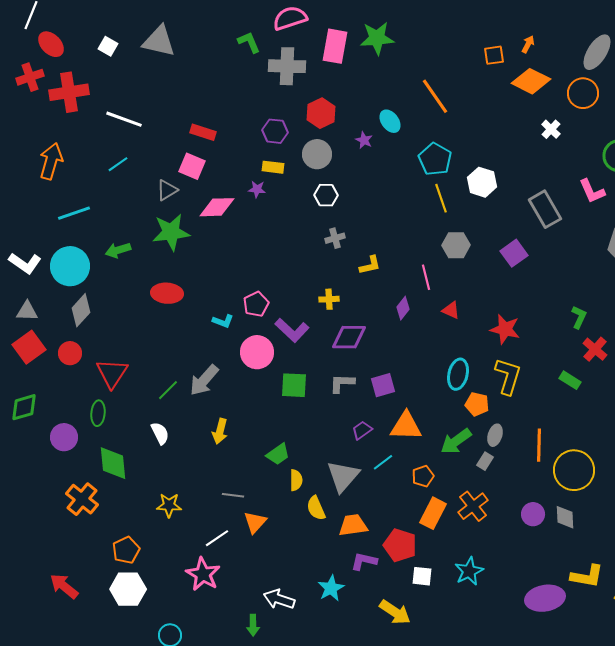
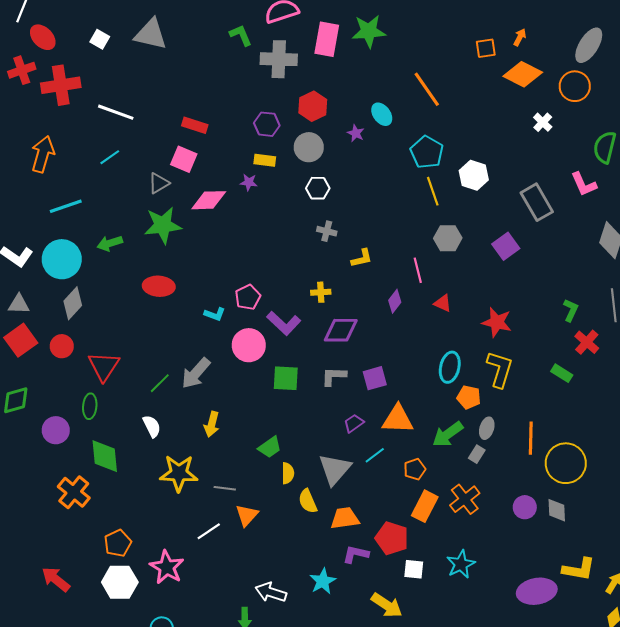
gray cross: (335, 238) -> (327, 231), turned 30
yellow star: (169, 505) -> (179, 473), moved, size x1.5
pink star: (203, 574) -> (167, 567), moved

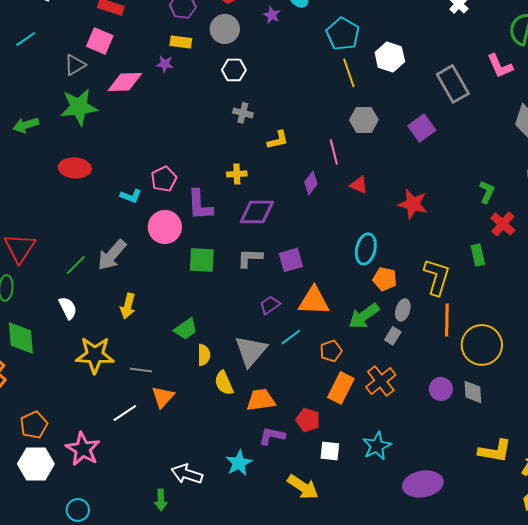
purple L-shape: (284, 323) -> (200, 205), turned 44
yellow L-shape: (500, 369) -> (437, 277), moved
green rectangle: (562, 373) -> (478, 255), turned 45
red pentagon: (392, 538) -> (308, 420), size x0.7
purple ellipse: (537, 591) -> (423, 484), moved

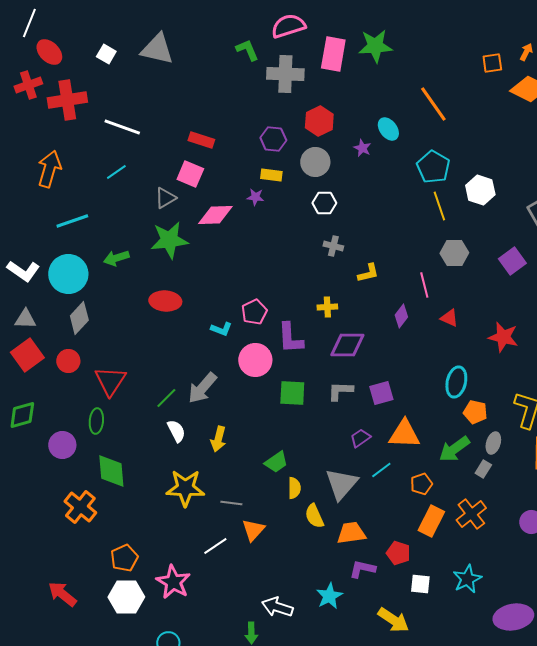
white semicircle: (68, 308) -> (176, 431), moved

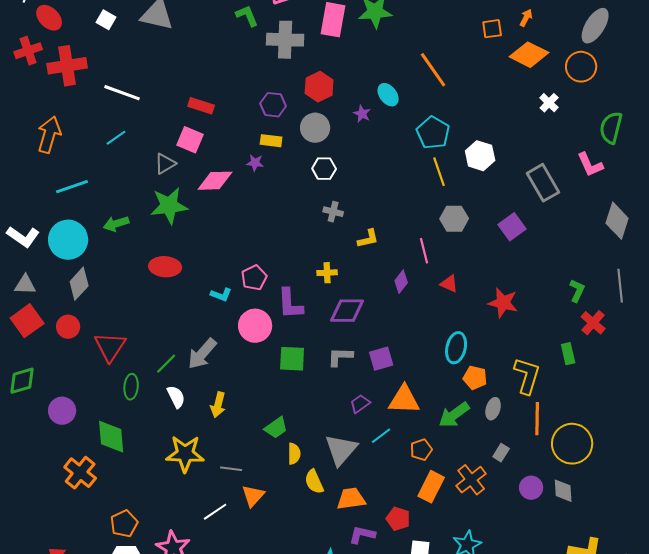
green ellipse: (96, 421) -> (131, 387), moved
gray rectangle: (483, 469) -> (501, 453), moved

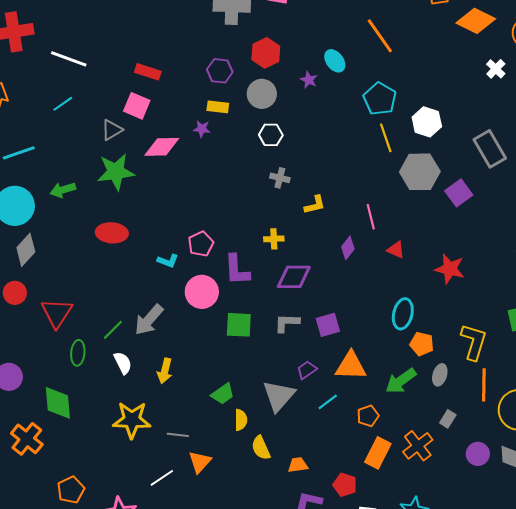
gray hexagon: (454, 219) -> (420, 172), moved, size x1.4
gray triangle: (341, 450) -> (279, 396), moved
orange trapezoid: (351, 499) -> (298, 465), size x0.7

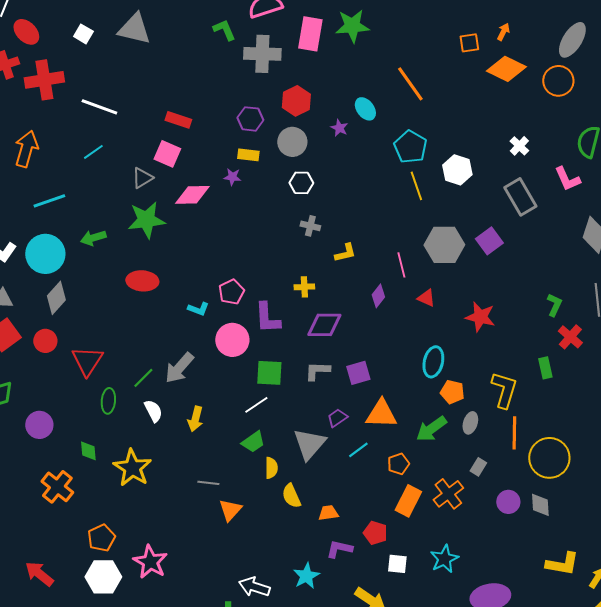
white cross: (496, 69) -> (519, 146), moved
gray hexagon: (420, 172) -> (444, 245), moved
green diamond: (58, 403) -> (88, 451), size x0.6
yellow star: (132, 420) -> (132, 468), moved, turned 30
white line: (162, 478) -> (256, 405), moved

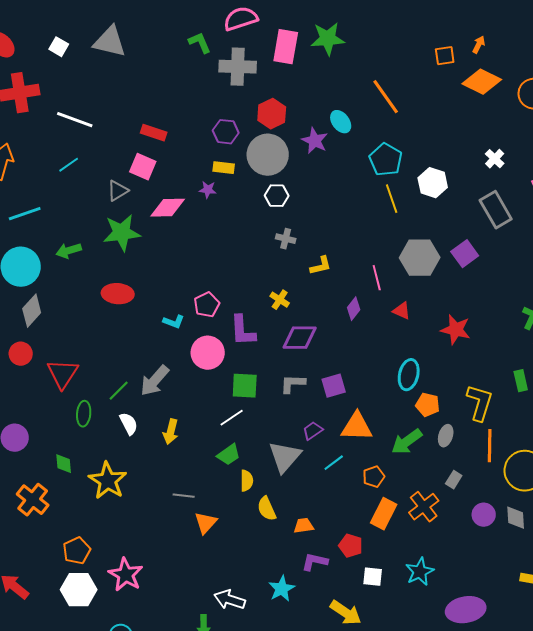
purple star: (339, 128) -> (315, 141), size x1.5
gray circle: (292, 142) -> (268, 155), size x1.4
yellow cross: (304, 287) -> (280, 300), turned 36

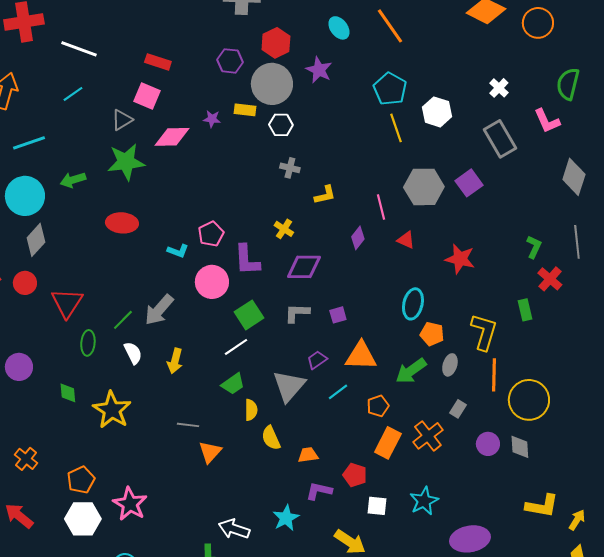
cyan ellipse: (341, 122) -> (339, 28), moved
yellow rectangle: (224, 168) -> (245, 110), moved
green square: (245, 386) -> (249, 315), turned -36
purple square: (334, 386) -> (338, 315), size x0.7
orange cross: (33, 500) -> (26, 459), moved, size x0.7

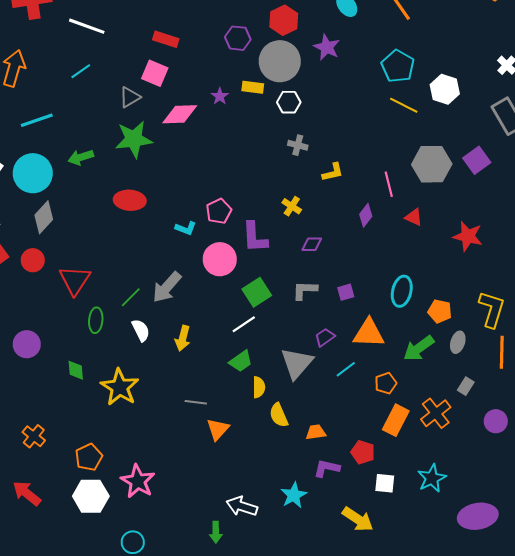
purple star: (212, 119) -> (220, 96), turned 30
yellow line: (396, 128) -> (404, 105), turned -44
purple diamond: (304, 267) -> (312, 244), size x0.6
cyan ellipse: (413, 304) -> (402, 291), moved

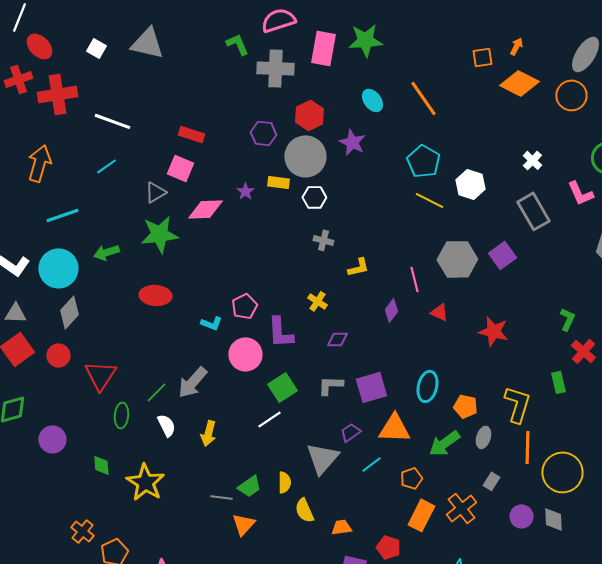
purple square: (346, 292) -> (371, 387), size x1.8
green trapezoid: (241, 361) -> (249, 486), moved
orange cross: (34, 436) -> (82, 531), moved

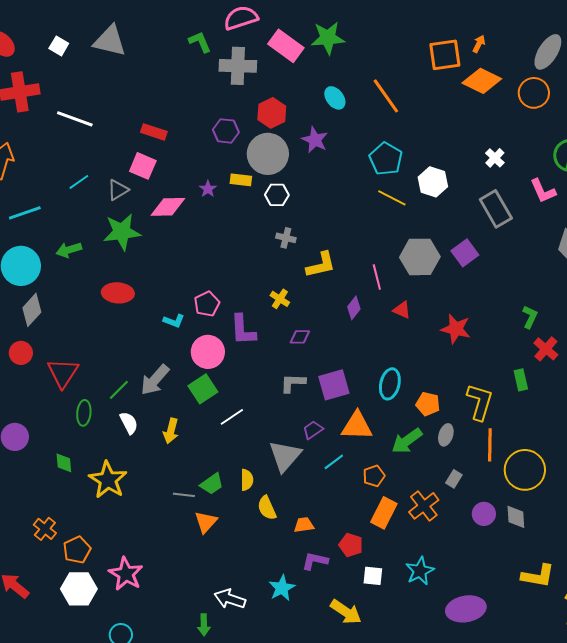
pink rectangle: (323, 48) -> (286, 46), turned -64
orange square: (482, 57) -> (445, 55), size x1.6
cyan line: (106, 166) -> (79, 182), moved
yellow L-shape: (358, 267) -> (321, 265), size x1.4
green square: (282, 387) -> (203, 389), moved

